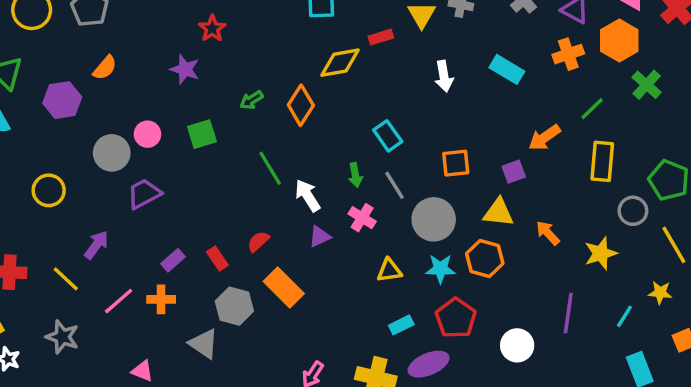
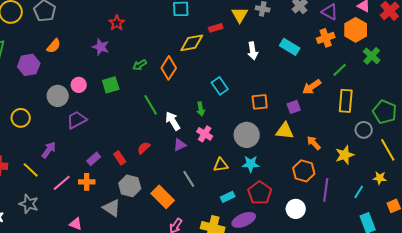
gray line: (394, 185) -> (189, 179), moved
orange hexagon: (485, 259) -> (304, 171), moved
orange rectangle: (284, 287) -> (163, 197), moved

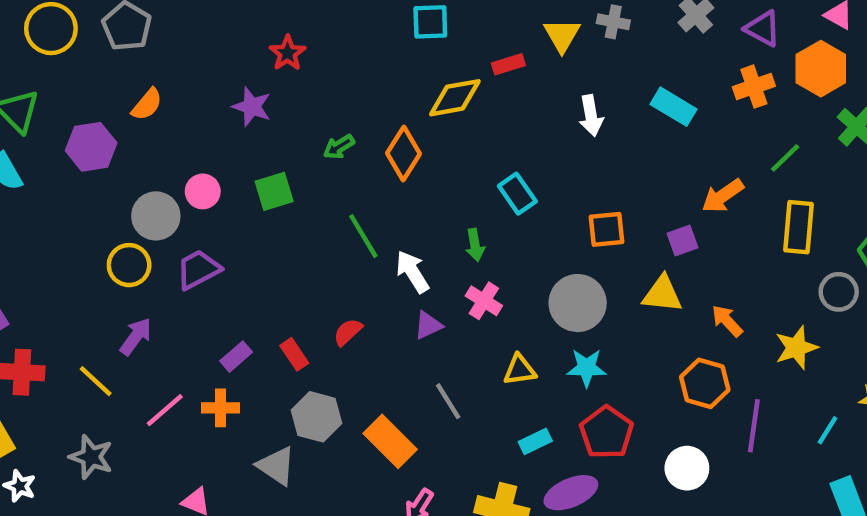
yellow circle: (21, 118) -> (129, 265), moved

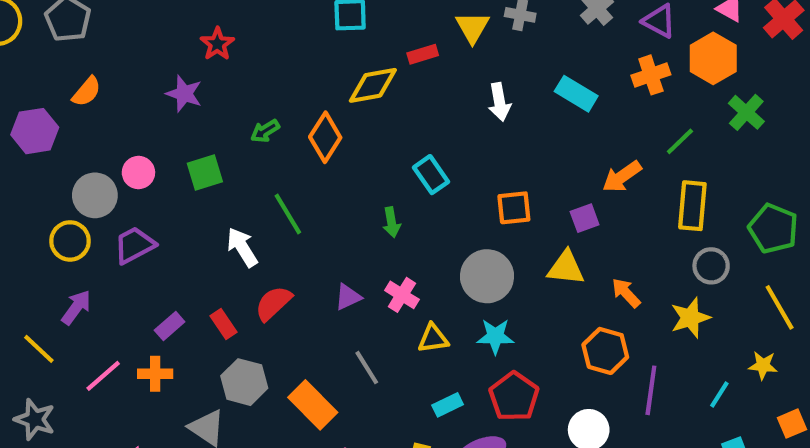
white arrow: (412, 272) -> (242, 247), moved
gray circle: (839, 292) -> (711, 266), moved
pink cross: (484, 301) -> (402, 295), moved
red semicircle: (348, 332) -> (273, 303), size x1.4

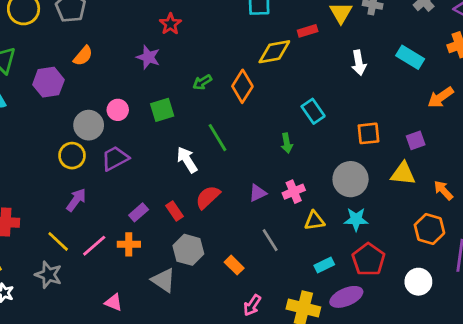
orange arrow: (622, 177) -> (441, 97), moved
pink cross: (402, 295) -> (294, 192), turned 35
yellow line: (39, 349) -> (58, 241), moved
orange rectangle: (313, 405) -> (234, 265), size x0.6

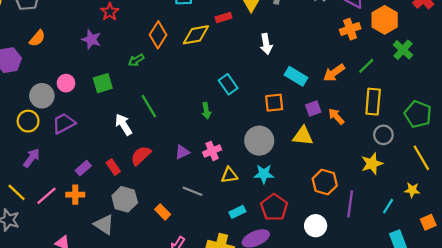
cyan rectangle: (410, 57) -> (296, 76), moved
orange diamond: (242, 86) -> (158, 35), moved
orange arrow: (443, 190) -> (336, 116), moved
gray line: (270, 240) -> (193, 191), turned -36

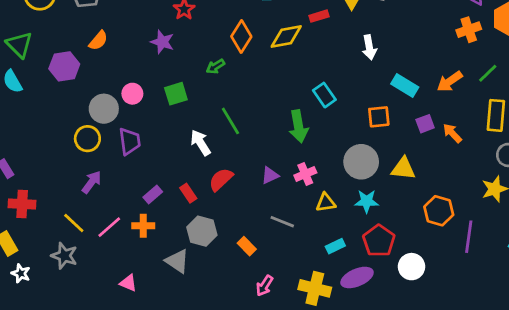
green arrow: (206, 111) -> (298, 126), size x1.6
purple trapezoid: (64, 123) -> (130, 141), turned 110
yellow triangle: (303, 136) -> (403, 169), moved
white circle: (316, 226) -> (412, 267), moved

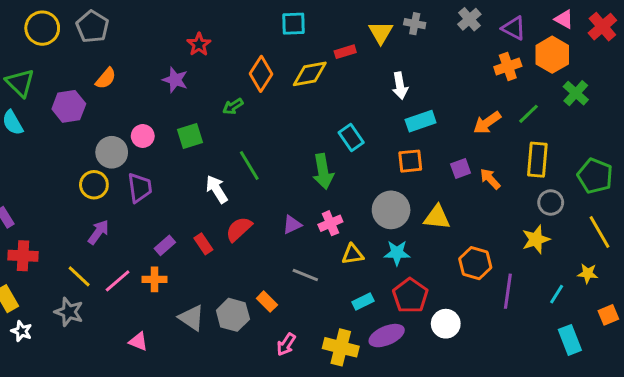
cyan rectangle: (405, 86) -> (421, 121), moved, turned -50
gray hexagon: (202, 231) -> (233, 315), moved

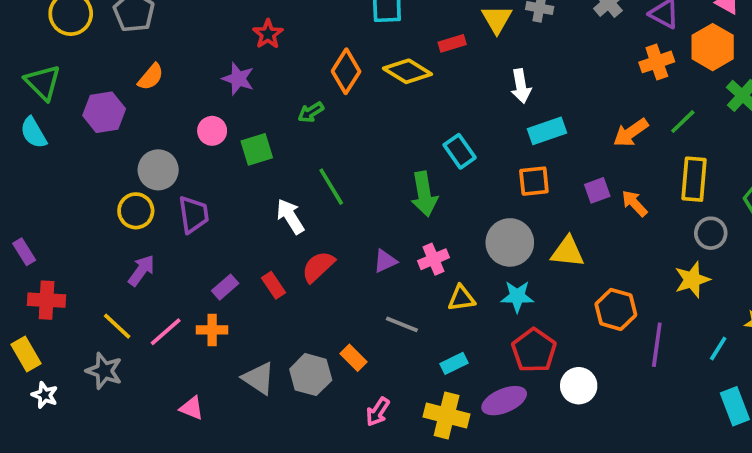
yellow diamond: (310, 74) -> (407, 71), turned 42
pink circle: (143, 136) -> (212, 131), moved
cyan rectangle: (363, 302) -> (454, 363), moved

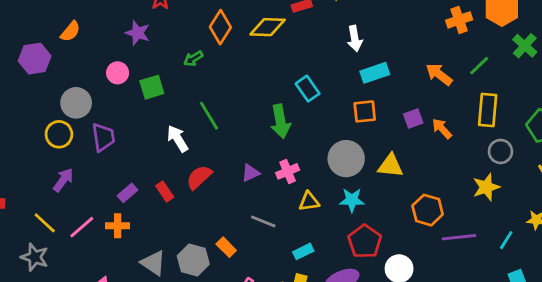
yellow diamond: (407, 71) -> (268, 27), turned -30
orange arrow: (631, 133) -> (439, 74), turned 72
purple line: (657, 345) -> (459, 237), turned 76

